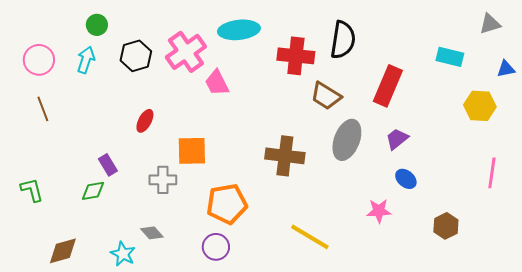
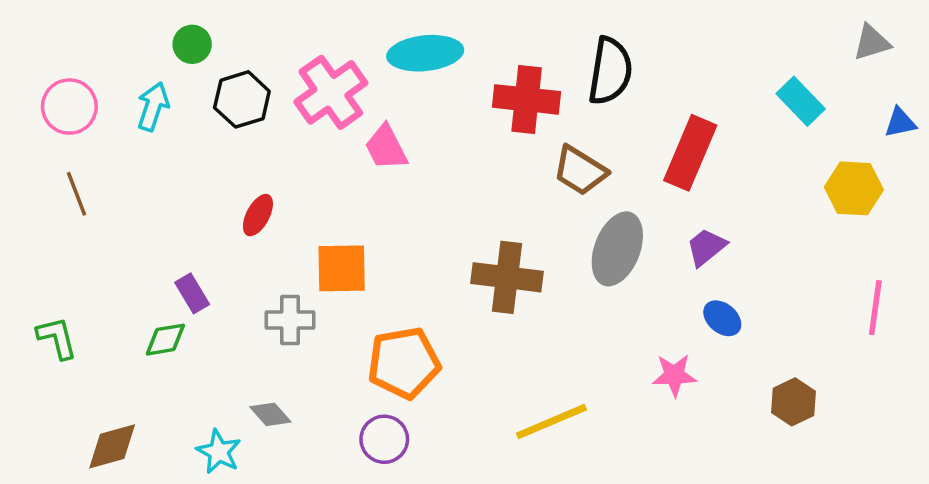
green circle: (97, 25) -> (192, 44), moved
cyan rectangle: (450, 57) -> (801, 101), turned 32
yellow line: (310, 237) -> (551, 421), turned -54

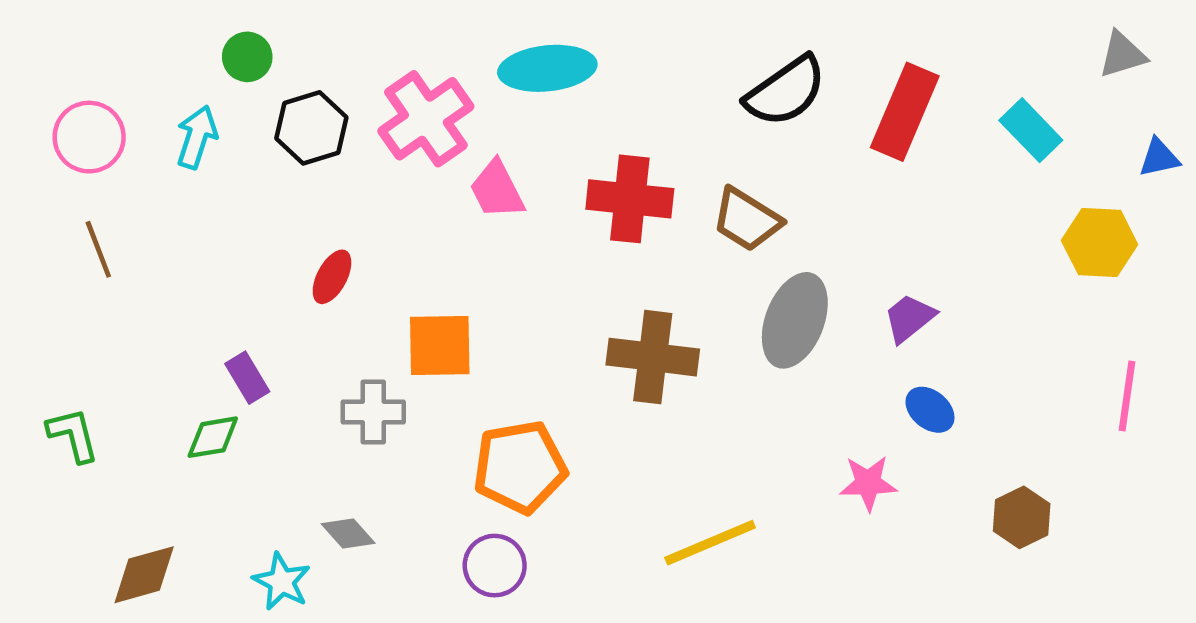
black semicircle: (610, 71) -> (786, 91), turned 46
red cross: (527, 99) -> (630, 199), moved
red rectangle: (690, 153) -> (905, 112), moved

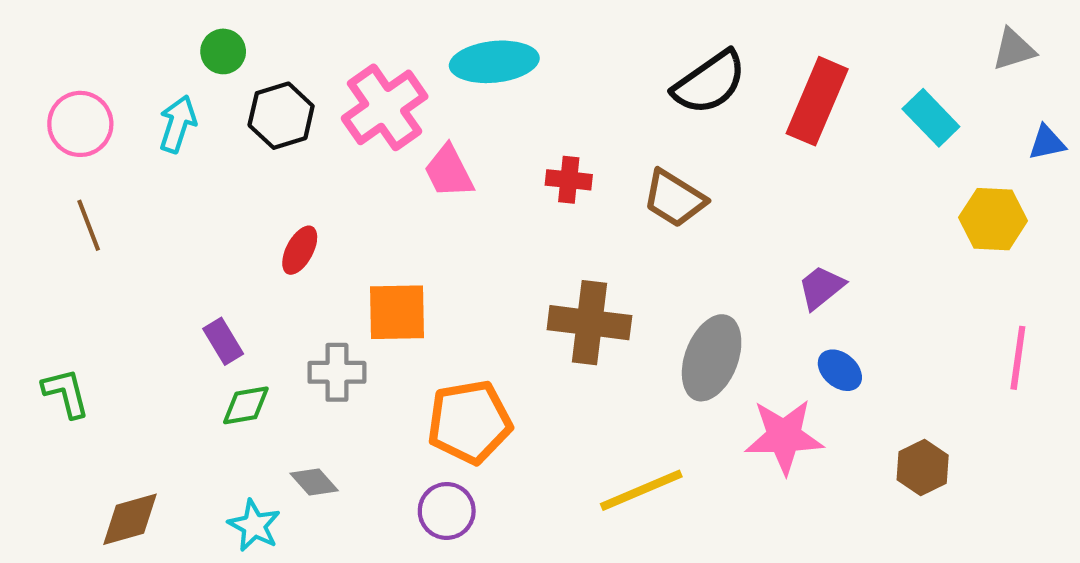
red cross: (630, 199) -> (569, 180), size x0.6
gray ellipse: (795, 320) -> (712, 358), moved
green diamond: (213, 437) -> (246, 405), moved
pink star: (868, 483) -> (784, 436), size x1.5

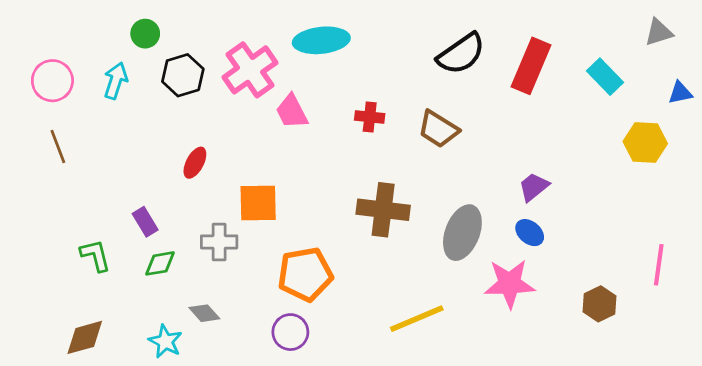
pink line: (1018, 358) -> (659, 265), moved
blue ellipse: (840, 370) -> (530, 233), moved
green L-shape: (66, 393) -> (95, 255), moved

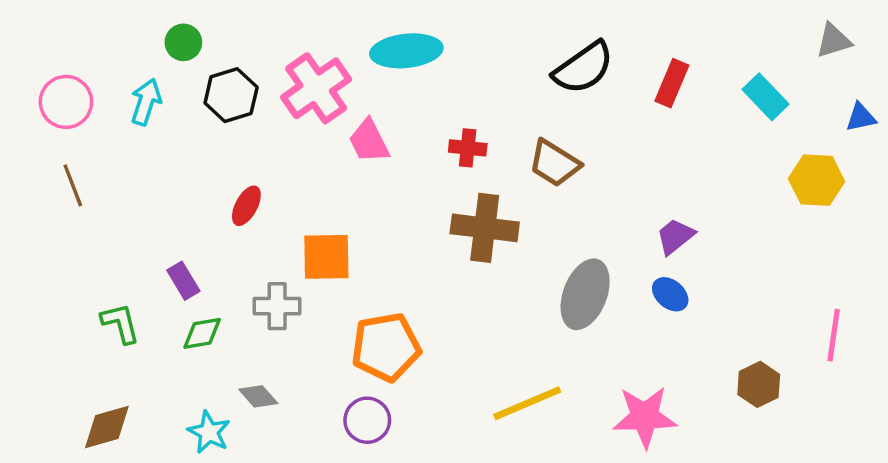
red rectangle: (531, 66) -> (672, 83), size x0.7
brown cross: (383, 210) -> (485, 228), moved
pink star: (509, 284) -> (645, 417), moved

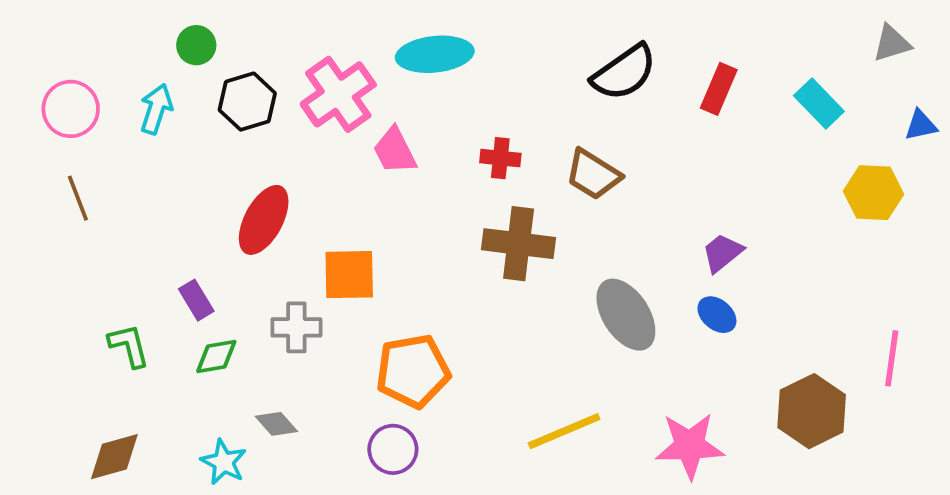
red ellipse: (246, 206) -> (264, 220), size x1.6
gray ellipse: (585, 294) -> (626, 315), turned -54
brown hexagon: (759, 384) -> (812, 411), size x1.5

